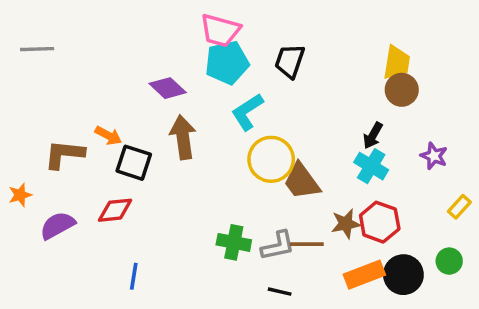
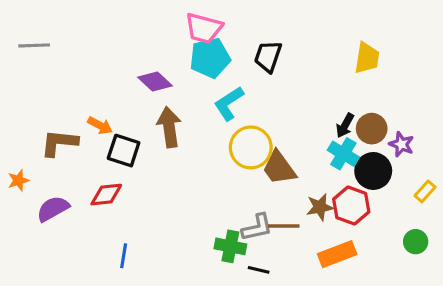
brown circle: (402, 90) -> (372, 129), moved
green cross: (234, 242) -> (230, 246), moved
black circle: (403, 275) -> (373, 171), moved

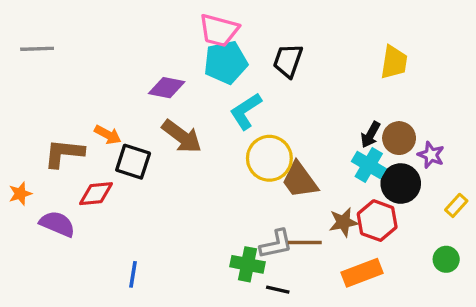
purple diamond: (155, 82) -> (167, 88), turned -32
brown arrow: (169, 127) -> (182, 136), turned 135
red diamond: (106, 195) -> (96, 194), moved
purple semicircle: (53, 209) -> (57, 224), turned 52

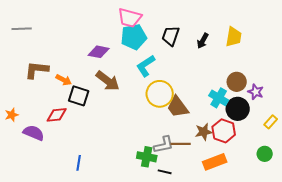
black arrow: (370, 135) -> (203, 41), moved
brown L-shape: (64, 153) -> (37, 70), moved

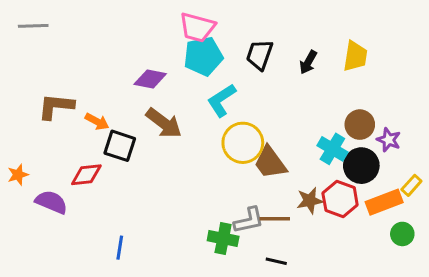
gray line: (22, 29) -> (33, 26), moved
orange rectangle: (215, 162) -> (384, 202), moved
black line: (165, 172) -> (276, 261), moved

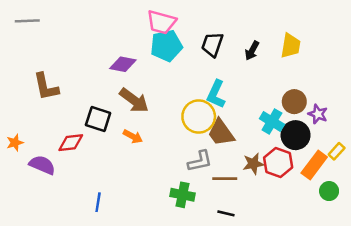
cyan L-shape: (222, 100) -> (216, 94), moved, turned -32
brown L-shape: (56, 106) -> (46, 87), turned -108
orange arrow: (97, 122) -> (133, 136), moved
orange rectangle: (384, 202) -> (314, 165), turned -32
gray L-shape: (249, 220) -> (200, 161), moved

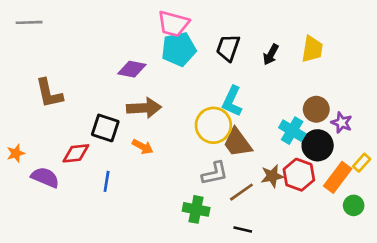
brown arrow: (134, 100) -> (144, 108), turned -40
brown line: (225, 179) -> (241, 192), turned -35
blue line: (98, 202) -> (107, 181), moved

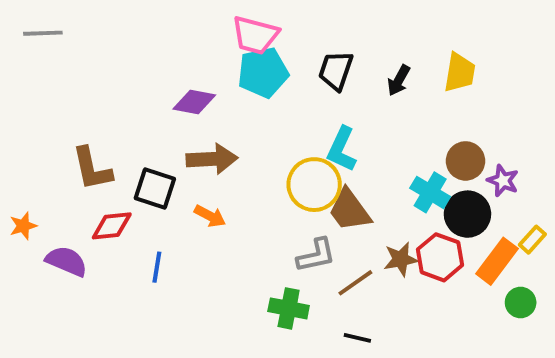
brown L-shape: (49, 93) -> (92, 169), moved

